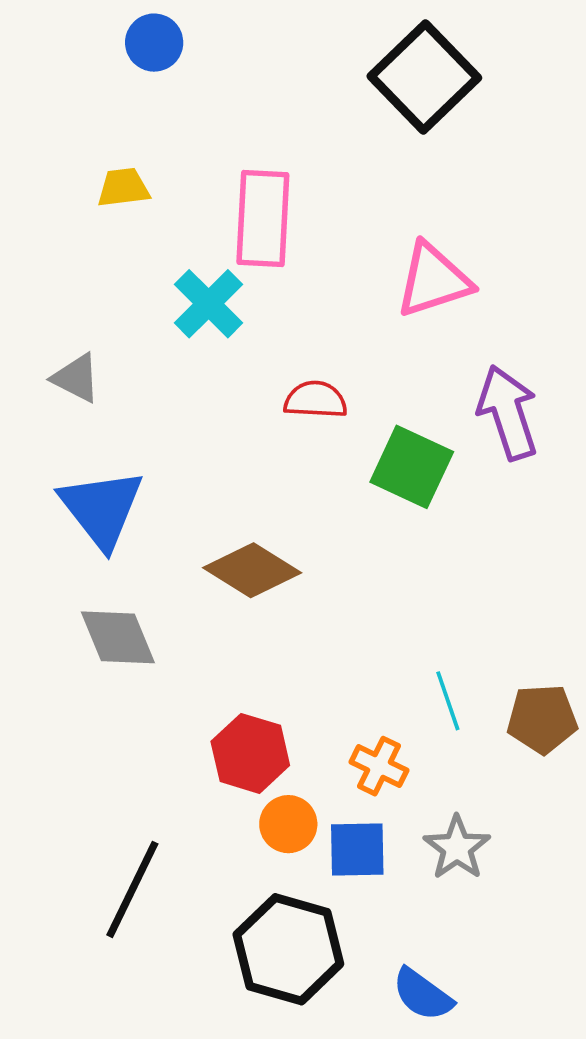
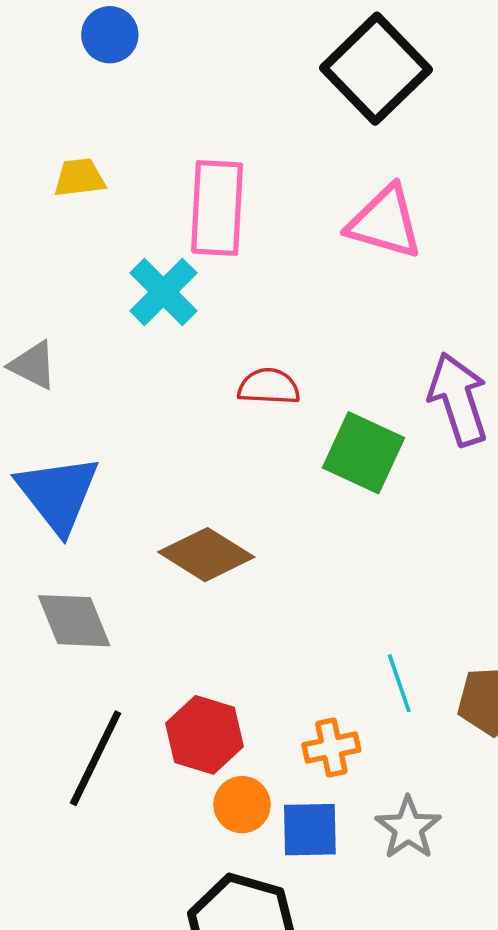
pink triangle: (433, 280) -> (385, 222), moved, turned 34
orange cross: (379, 766) -> (331, 747), turned -38
black line: (132, 889) -> (96, 758), moved

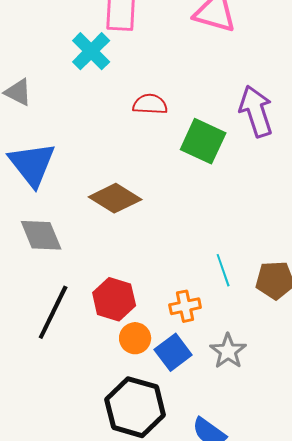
blue square: (310, 830) -> (173, 352), turned -36

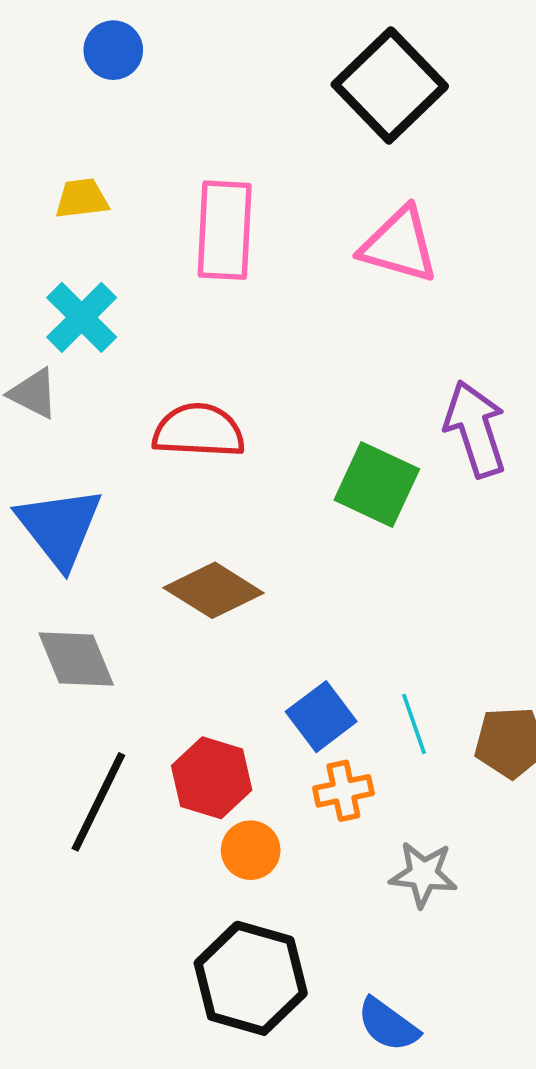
cyan cross: (91, 51) -> (82, 317), moved
red semicircle: (150, 104) -> (199, 431), moved, size x1.4
gray star: (228, 351) -> (423, 874), turned -30
blue square: (173, 352) -> (321, 717), moved

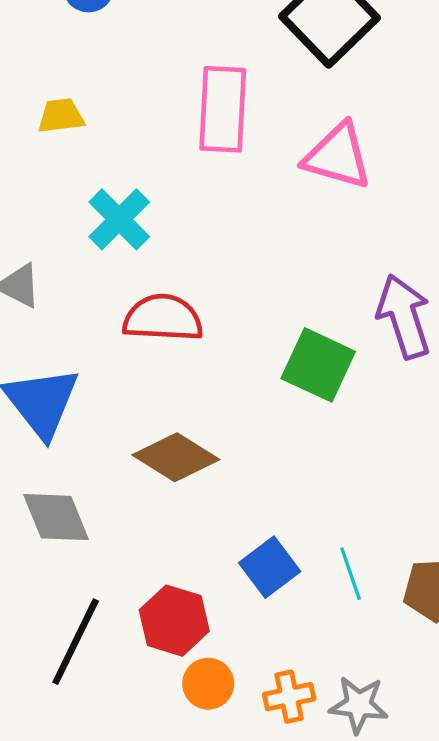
pink rectangle: (225, 230) -> (223, 109), moved
cyan cross: (82, 317) -> (119, 219), moved
orange cross: (343, 791) -> (289, 697), moved

